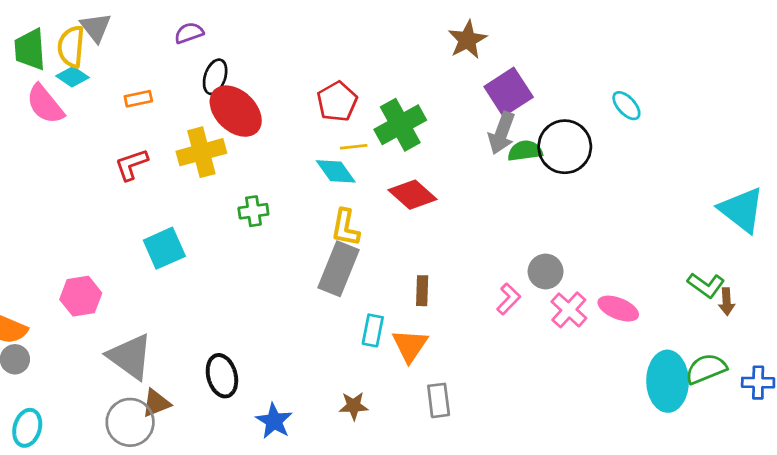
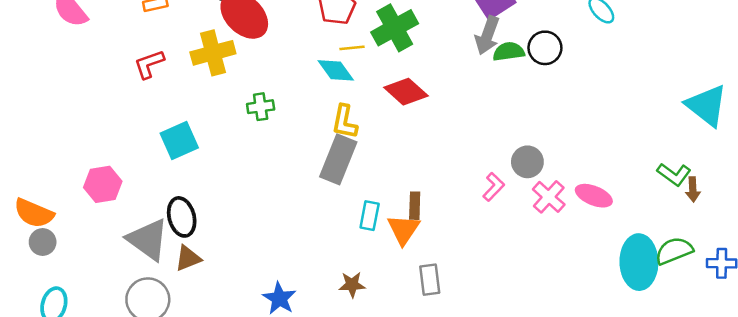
black circle: (565, 147) -> (545, 48), size x0.7
brown rectangle: (422, 291) -> (415, 206), moved
black ellipse: (222, 376) -> (182, 217), moved
brown triangle: (156, 403) -> (188, 258), moved

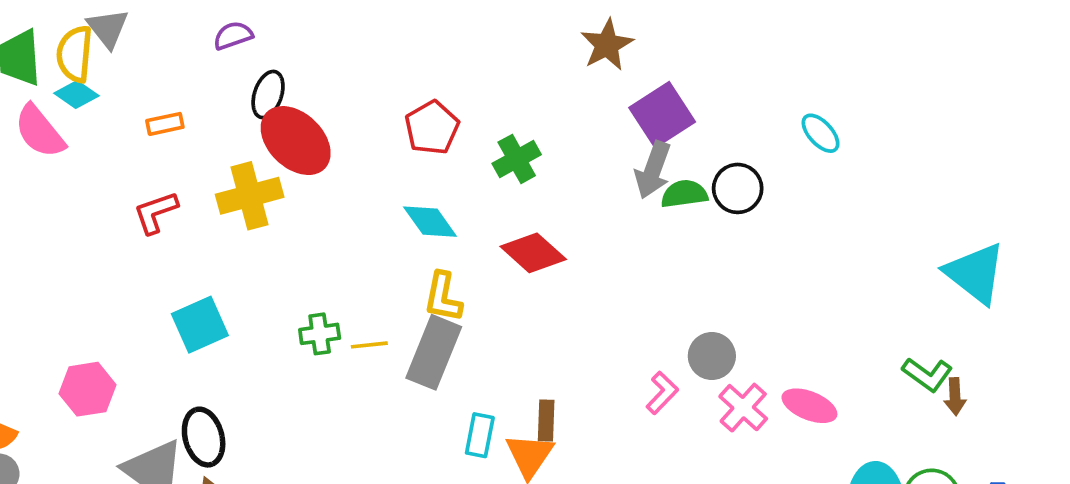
green cross: (395, 28) -> (517, 159), size x0.7
yellow line: (352, 48) -> (369, 345), moved
green cross: (261, 107) -> (320, 334), moved

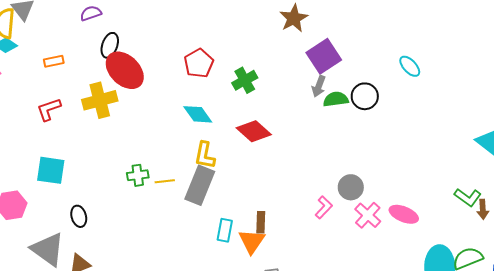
gray arrow: (653, 170) -> (319, 86), size x0.7
cyan square: (200, 325) -> (51, 170), moved, turned 32
black ellipse: (204, 437) -> (79, 216), moved, size x0.7

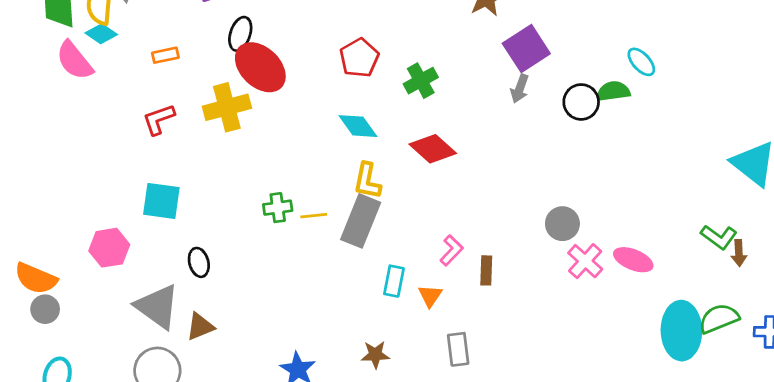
green semicircle: (336, 99) -> (613, 91), moved
pink L-shape: (324, 207) -> (451, 250), moved
brown rectangle: (261, 222) -> (486, 270), moved
orange triangle: (252, 241) -> (430, 296), size x0.7

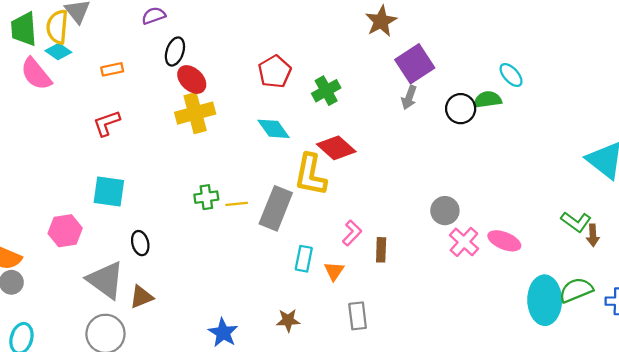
red ellipse: (260, 67) -> (192, 79), size x0.7
yellow cross: (227, 107) -> (195, 113), moved
yellow L-shape: (367, 181) -> (311, 175), moved, size x1.4

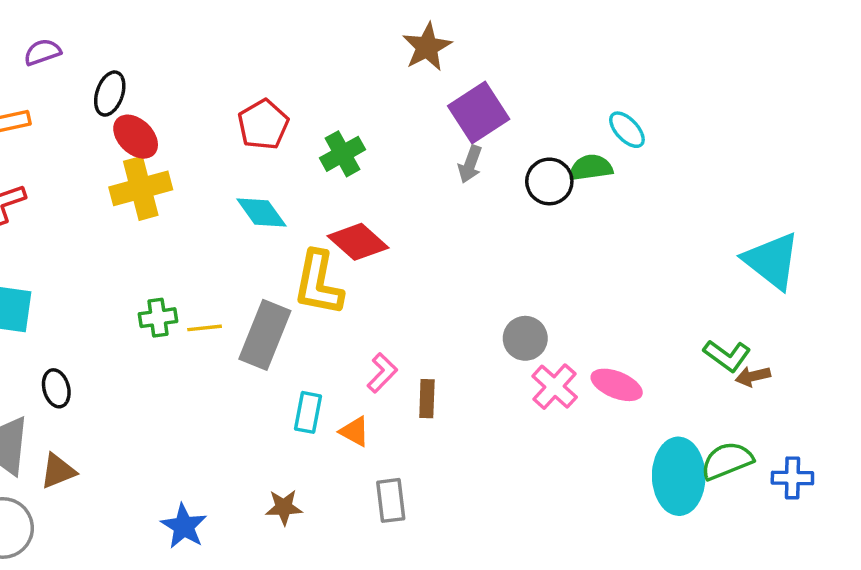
purple semicircle: (154, 16) -> (42, 52), moved
brown arrow: (593, 235) -> (753, 376), turned 80
orange triangle: (334, 271) -> (355, 431), turned -35

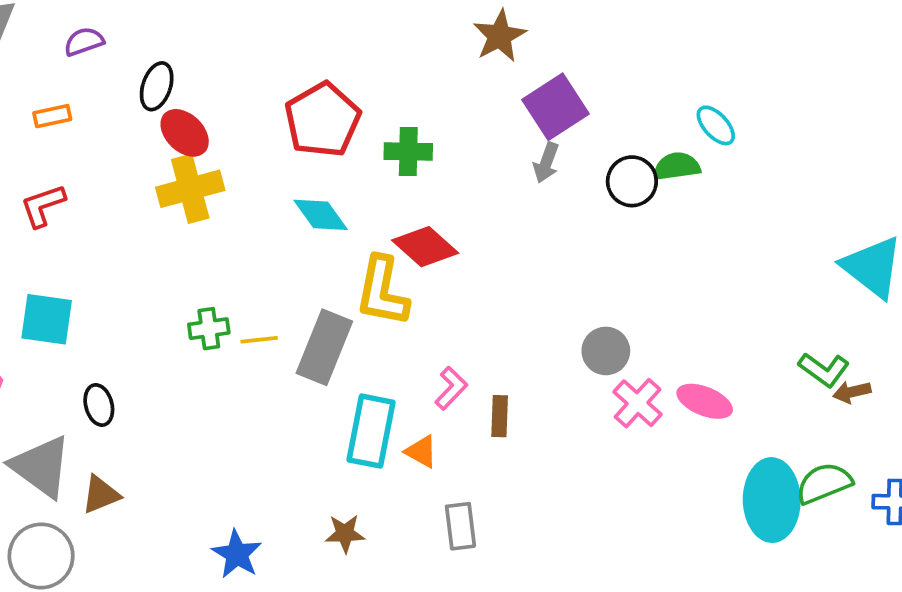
red pentagon: (263, 125) -> (323, 120), size x1.4
green cross: (342, 154) -> (408, 152), turned 30
cyan rectangle: (308, 412) -> (371, 431), size x1.6

